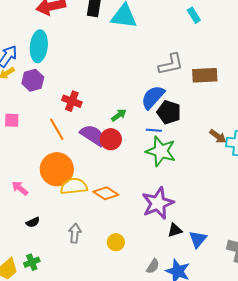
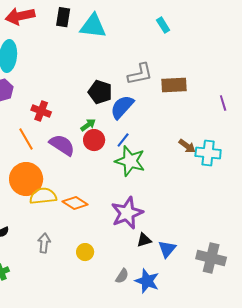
black pentagon: (169, 112) -> (100, 92), moved
blue line: (154, 130) -> (123, 140), turned -56
red circle: (111, 139) -> (94, 140), moved

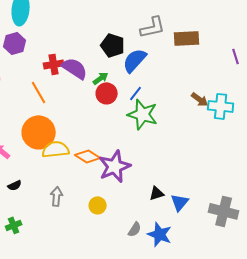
red cross: (41, 111) -> (54, 64), turned -30
purple semicircle: (62, 145) -> (75, 68), moved
purple star: (127, 213) -> (115, 166), moved

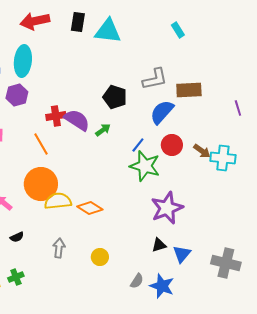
blue semicircle: (135, 60) -> (162, 112), moved
red circle: (107, 93) -> (172, 145), moved
purple star: (115, 166) -> (167, 208), moved

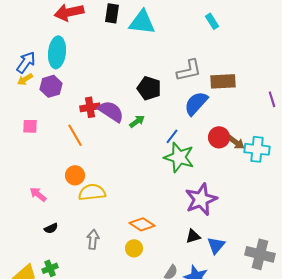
red circle: (172, 145) -> (219, 137), moved
orange circle: (41, 184) -> (75, 175), size x0.6
orange diamond: (90, 208) -> (142, 224), moved

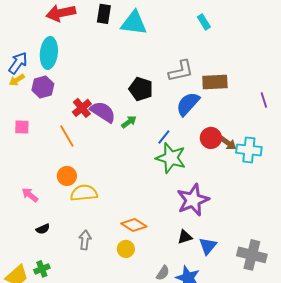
red cross: (90, 107) -> (82, 108), turned -30

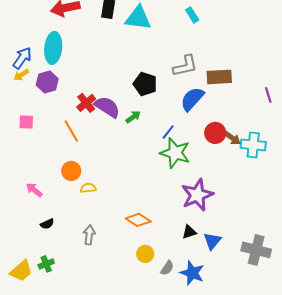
cyan rectangle: (204, 22) -> (192, 15), moved
yellow semicircle: (84, 193) -> (88, 188), size x0.6
yellow circle: (126, 249) -> (145, 254), moved

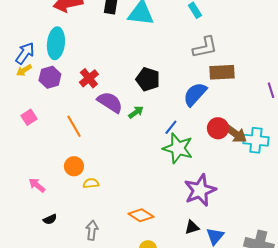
gray L-shape: (185, 66) -> (205, 47), moved
red cross: (86, 103) -> (89, 78), moved
pink square: (26, 122) -> (29, 117), turned -35
brown arrow: (232, 138) -> (235, 133), size x1.4

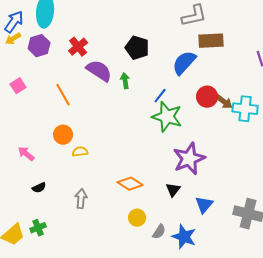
green arrow: (136, 112) -> (125, 81), turned -63
brown arrow: (235, 133) -> (224, 102), size x0.7
black triangle: (192, 227) -> (173, 190), moved, turned -35

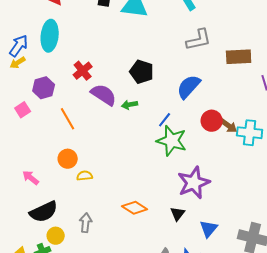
brown rectangle: (211, 41) -> (239, 57), moved
purple hexagon: (39, 46) -> (44, 88), moved
green arrow: (125, 81) -> (130, 105), turned -91
black semicircle: (39, 188) -> (44, 212), size x2.0
yellow circle: (137, 218) -> (56, 236), moved

